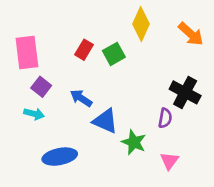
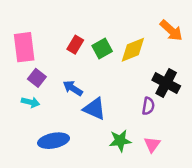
yellow diamond: (141, 24) -> (133, 50), moved, turned 44
green star: (134, 142) -> (120, 141), moved, turned -30

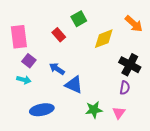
red rectangle: (75, 45) -> (59, 35), turned -72
green square: (102, 48) -> (79, 19), moved
purple semicircle: (148, 106) -> (125, 88), moved

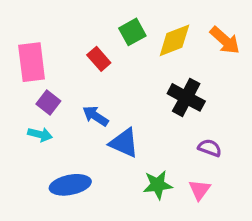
yellow diamond: (104, 39) -> (174, 40), moved
black cross: (130, 65) -> (186, 97), moved
purple semicircle: (125, 88) -> (210, 148), turned -80

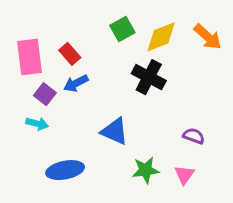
red rectangle: (99, 59) -> (70, 54), moved
black cross: (186, 97) -> (149, 77), moved
blue arrow: (95, 116) -> (76, 83), moved, turned -60

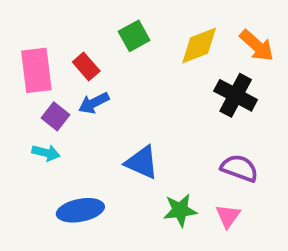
green square: (122, 29) -> (134, 36), moved
black cross: (149, 77) -> (236, 95), moved
purple semicircle: (194, 136) -> (239, 168), size x1.4

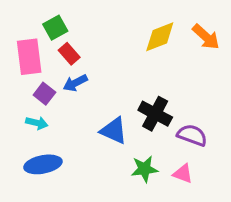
green square: (134, 36) -> (55, 28), moved
black cross: (236, 95) -> (155, 114), moved
blue ellipse: (80, 210) -> (43, 164), moved
pink triangle: (228, 216) -> (183, 174), turned -45

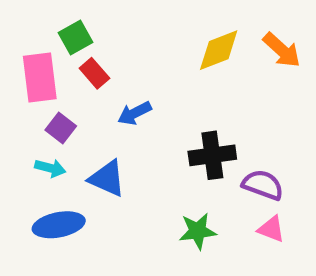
blue arrow: (75, 83) -> (134, 113), moved
black cross: (155, 114) -> (212, 155), turned -36
blue triangle: (114, 131) -> (107, 178), moved
pink triangle: (183, 174) -> (271, 229), moved

